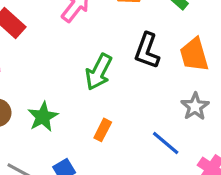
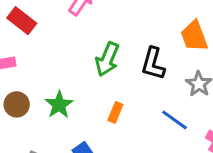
black L-shape: (147, 51) -> (153, 64), moved

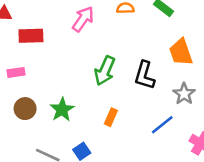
red rectangle: (22, 21) -> (31, 36), turned -40
blue line: (175, 120) -> (162, 125), turned -75

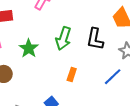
green star: (62, 110) -> (29, 48), moved

